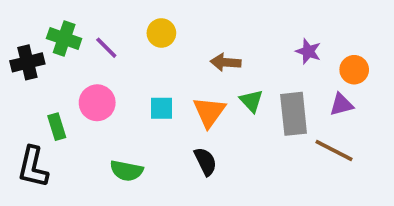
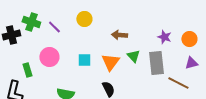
purple star: (308, 51) -> (164, 37), moved
purple triangle: (341, 105) -> (191, 63), moved

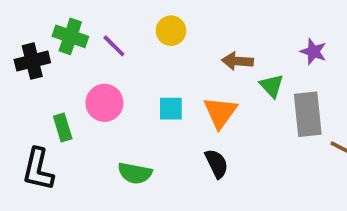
purple star: (164, 37) -> (313, 52), moved
green triangle: (133, 56) -> (272, 86), moved

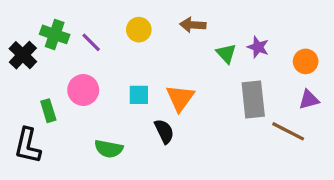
black cross: (32, 61) -> (23, 55), turned -32
brown arrow: (237, 61) -> (193, 25), moved
green triangle: (272, 86) -> (226, 53), moved
black semicircle: (217, 164) -> (164, 131), moved

